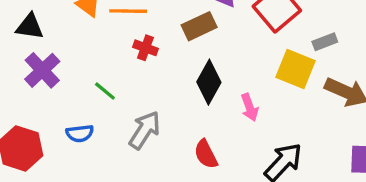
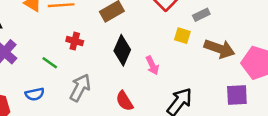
red cross: (145, 48) -> (75, 41), moved
yellow square: (295, 69) -> (182, 36), size x0.6

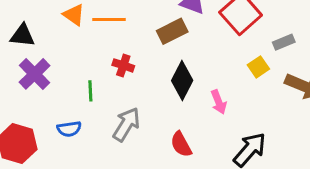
yellow square: (182, 36) -> (258, 67), turned 35
green line: (50, 63) -> (90, 91), turned 49

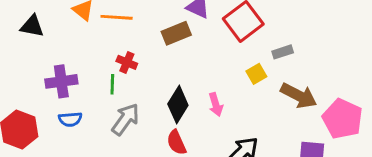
purple cross: (35, 74) -> (61, 81), moved, turned 32
black diamond: (182, 81) -> (178, 105), moved
green line: (90, 91) -> (112, 84), moved

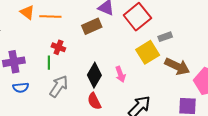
yellow square: (256, 74) -> (148, 52), size x1.6

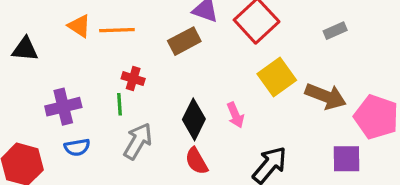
gray rectangle: (165, 37) -> (335, 31), moved

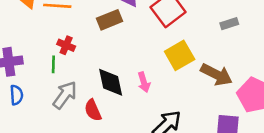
black diamond: (194, 119) -> (111, 82), turned -44
blue semicircle: (77, 147) -> (16, 95), turned -90
red semicircle: (196, 161) -> (93, 110), moved

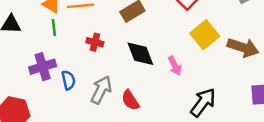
green line: (53, 64) -> (54, 27), moved
black diamond: (111, 82) -> (140, 54), moved
blue semicircle: (16, 95) -> (68, 80), moved

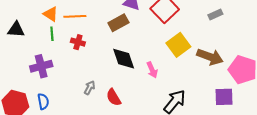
red cross: (95, 42) -> (78, 42), moved
blue semicircle: (68, 80) -> (43, 101), moved
gray arrow: (101, 90) -> (90, 88), size x0.6

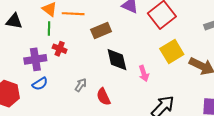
brown rectangle: (118, 23) -> (101, 30), moved
red cross: (78, 42) -> (60, 49), moved
blue semicircle: (43, 101) -> (40, 84), moved, turned 63

